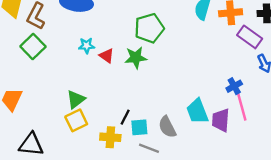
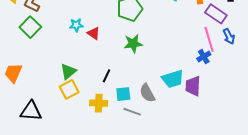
green star: (136, 58) -> (133, 44), moved
pink line: (242, 106) -> (209, 39), moved
cyan trapezoid: (197, 111) -> (173, 79), turned -85
black line: (125, 117) -> (107, 76), moved

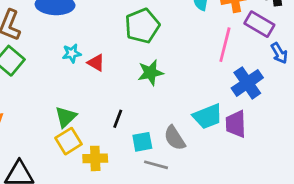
pink line: (209, 39) -> (225, 45), moved, turned 35
blue cross: (204, 57) -> (247, 83), size x1.6
yellow cross: (99, 103) -> (95, 158), moved

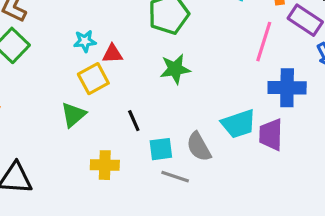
red triangle: (96, 63) -> (112, 54), turned -36
blue cross: (247, 83) -> (287, 88), turned 32
black line: (118, 119) -> (134, 121), turned -48
yellow square: (69, 141) -> (93, 79), moved

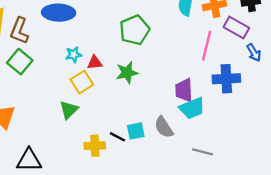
green star: (175, 69) -> (127, 73), moved
black line: (134, 121) -> (117, 137), moved, turned -35
purple trapezoid: (271, 135) -> (184, 90), moved
gray line: (175, 177) -> (203, 152), moved

